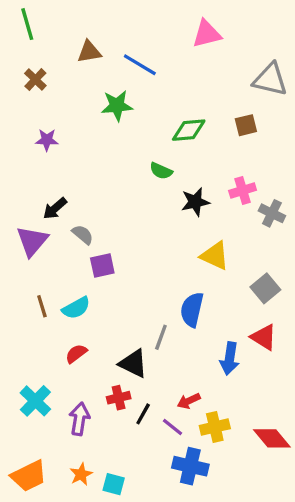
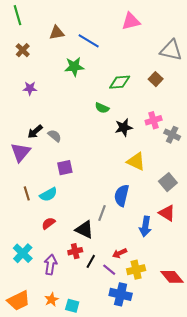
brown square: (246, 125) -> (156, 79), turned -32
gray semicircle: (83, 235) -> (55, 136), moved

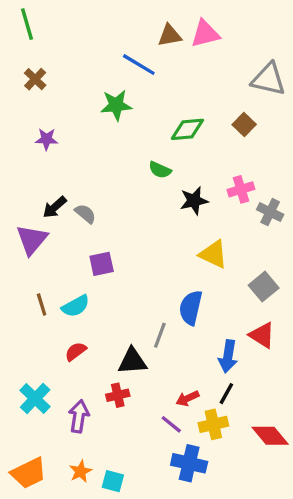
brown triangle: (57, 33) -> (170, 35), moved
black triangle: (85, 229) -> (132, 361), turned -30
black line: (91, 261) -> (226, 394), moved

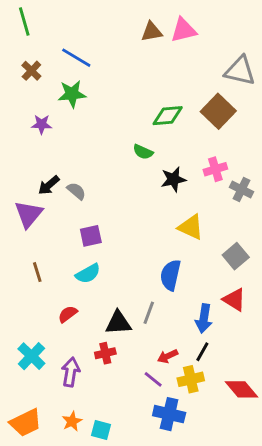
blue line: (139, 65) -> (76, 58), moved
green star: (116, 105) -> (72, 94), moved
brown square: (244, 125) -> (218, 111), size x1.6
cyan semicircle: (76, 306) -> (88, 274), moved
gray line: (160, 335) -> (149, 313), moved

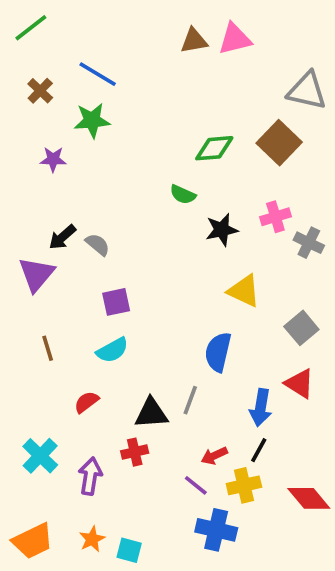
green line: (24, 21) -> (31, 28), turned 68

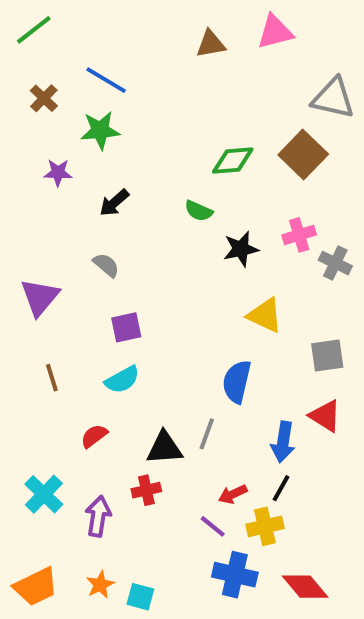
pink triangle: (235, 39) -> (275, 32), moved
black arrow: (62, 237) -> (114, 203), moved
gray square: (301, 328) -> (327, 356), turned 32
red diamond: (309, 498) -> (305, 587), moved

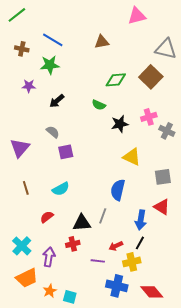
brown triangle: (211, 44) -> (102, 42), moved
brown cross: (44, 98) -> (22, 49), turned -32
purple square: (126, 327) -> (66, 152), moved
purple line: (213, 526) -> (98, 261), moved, turned -32
orange trapezoid: (36, 587) -> (27, 278), moved

